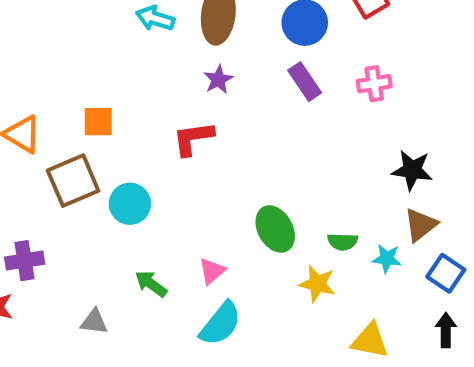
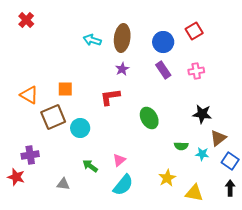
black star: (412, 170) -> (202, 114), moved
green ellipse: (275, 229) -> (149, 118), moved
yellow star: (317, 284) -> (167, 178), moved, turned 30

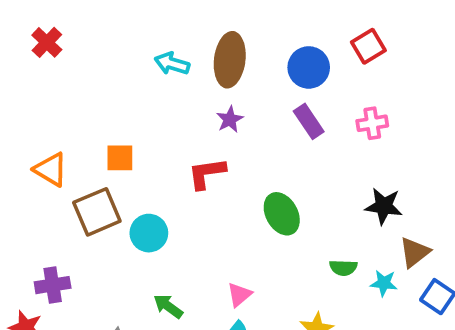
red cross: (26, 20) -> (47, 42), moved
pink triangle: (119, 160) -> (239, 295), moved

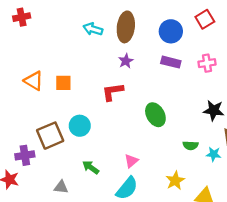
red cross: (47, 42) -> (22, 17), turned 35
purple rectangle: (309, 121) -> (171, 62), turned -42
orange triangle: (51, 170) -> (34, 81), moved
brown square: (97, 212) -> (50, 136), moved

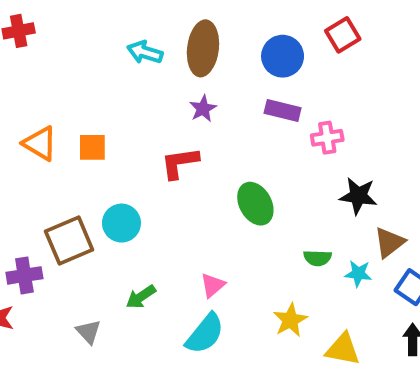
pink cross: (207, 63) -> (327, 138), moved
green arrow: (91, 167) -> (141, 297), turned -70
gray triangle: (61, 187) -> (88, 332), turned 40

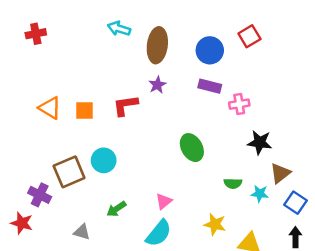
cyan arrow: (145, 52) -> (119, 29), moved
red L-shape: (180, 163) -> (125, 105), moved
purple cross: (24, 275) -> (40, 195), turned 35
yellow star: (290, 320) -> (215, 224), turned -30
gray triangle: (88, 332) -> (82, 232), turned -30

